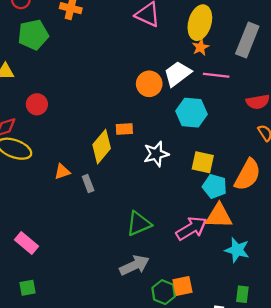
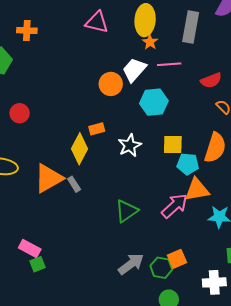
red circle: (37, 104) -> (20, 113), moved
orange triangle: (62, 172) -> (49, 178), size x2.0
gray arrow: (134, 265) -> (131, 264), moved
green square: (27, 288) -> (37, 264), moved

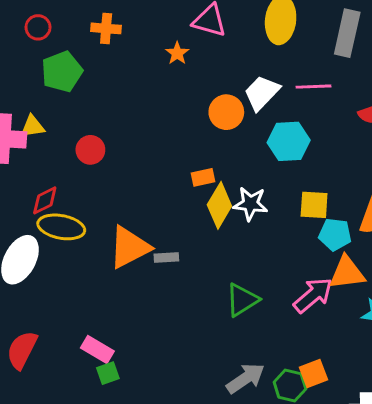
orange star: (150, 42) -> (177, 53), moved
white star: (130, 145) -> (250, 204), turned 30
yellow diamond: (79, 149) -> (219, 205), moved
gray rectangle: (74, 184) -> (166, 257), turned -63

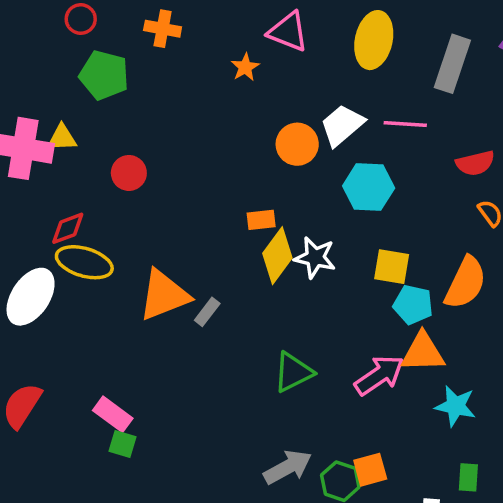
green pentagon: (62, 72) -> (104, 75), turned 30
gray rectangle: (166, 257) -> (207, 312), turned -55
green square: (108, 373) -> (123, 444), turned 30

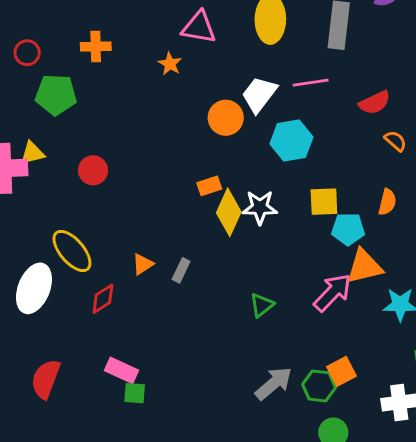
red diamond: (68, 228) -> (103, 299), moved
yellow ellipse: (84, 262) -> (72, 251), turned 45
orange semicircle: (466, 283) -> (387, 202), size x0.6
orange triangle: (164, 295) -> (143, 264), size x0.5
green triangle: (293, 372) -> (262, 305), size x0.7

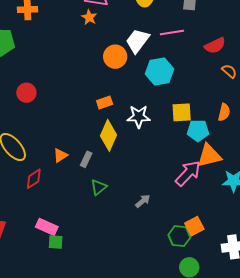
orange star: (170, 64) -> (89, 17), moved
yellow diamond: (229, 212) -> (109, 135), moved
green triangle: (262, 305) -> (99, 187), moved
gray arrow: (274, 383) -> (143, 201), moved, size x0.6

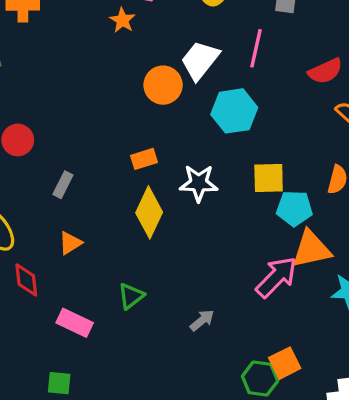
pink line: (172, 33) -> (256, 48), turned -70
gray rectangle: (86, 159) -> (63, 185), moved
red diamond: (34, 179) -> (26, 280), turned -65
pink rectangle: (47, 227) -> (75, 323), moved

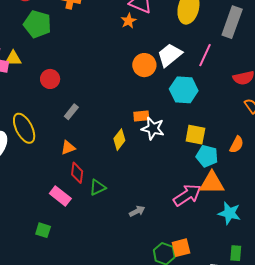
orange rectangle: (144, 159) -> (141, 116), moved
yellow diamond: (149, 212) -> (119, 140), size x0.7
red diamond: (26, 280) -> (77, 173), moved

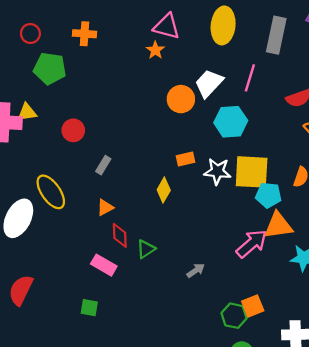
white star: (153, 129) -> (217, 171), moved
yellow square: (195, 135) -> (252, 172), size x1.5

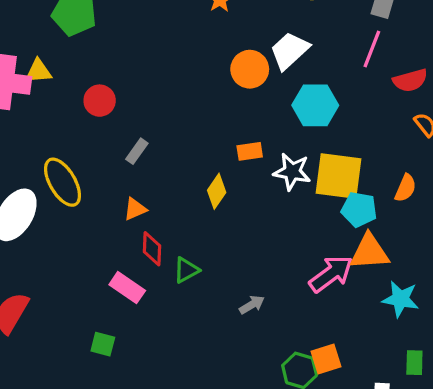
pink line: (250, 78) -> (372, 49), moved

